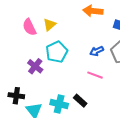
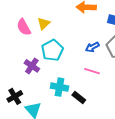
black cross: (16, 96) -> (15, 96), turned -35
cyan cross: (59, 104) -> (59, 87), moved

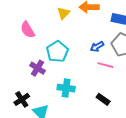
yellow triangle: (44, 24) -> (63, 13), moved
pink line: (92, 71) -> (105, 65), moved
black rectangle: (79, 98) -> (103, 99), moved

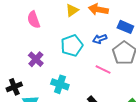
blue arrow: (97, 47) -> (100, 39), moved
cyan pentagon: (57, 52) -> (72, 46), moved

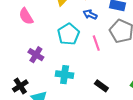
blue arrow: (100, 39) -> (90, 14), moved, turned 56
pink line: (103, 70) -> (96, 43), moved, turned 56

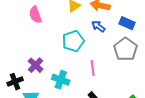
pink line: (96, 43) -> (93, 68), moved
purple cross: (36, 55) -> (35, 65), moved

